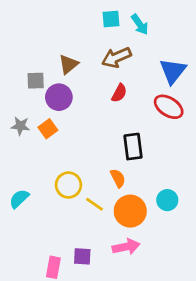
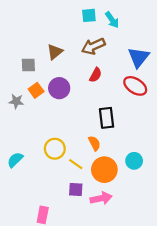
purple circle: (59, 97) -> (59, 88), moved
orange square: (48, 129) -> (36, 90), moved
purple square: (82, 256) -> (76, 189), moved

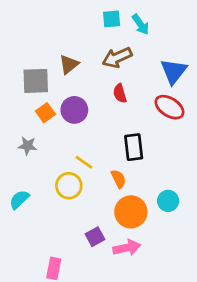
gray square: (28, 65) -> (36, 81), size x1.5
red semicircle: (96, 75) -> (120, 93), turned 136
gray star: (16, 101) -> (27, 146), moved
yellow line: (76, 164) -> (84, 162), moved
purple square: (76, 189) -> (95, 237), turned -32

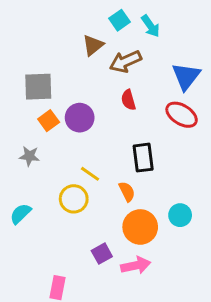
cyan square: (112, 19) -> (120, 20), turned -30
brown triangle: (69, 64) -> (93, 45), moved

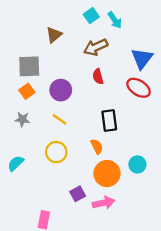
brown triangle: (93, 45) -> (54, 35), moved
orange square: (49, 121) -> (27, 91), moved
yellow line: (90, 174) -> (60, 119), moved

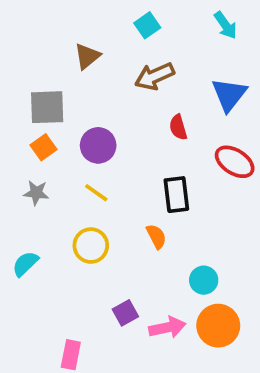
cyan arrow: (115, 20) -> (226, 25), moved
red semicircle: (98, 77) -> (178, 127), moved
red ellipse: (139, 88) -> (235, 162), moved
cyan circle: (137, 164) -> (204, 280), moved
orange circle: (107, 174) -> (218, 326), moved

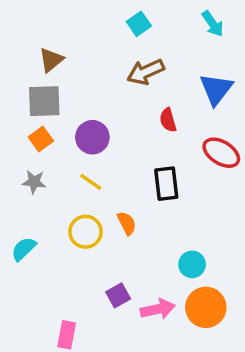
brown triangle: (87, 56) -> (51, 60), moved
orange semicircle: (156, 236) -> (127, 223), moved

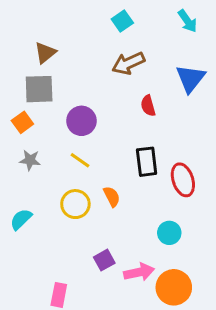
orange square: (41, 139) -> (22, 122), moved
red ellipse: (221, 153) -> (183, 180), moved, turned 40
orange circle: (206, 307) -> (174, 287), moved

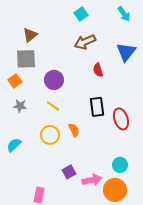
cyan circle: (169, 233) -> (120, 165), moved

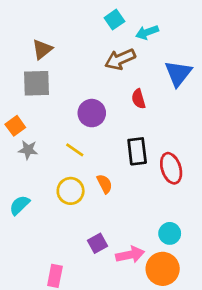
cyan arrow: (124, 14) -> (147, 32), moved, turned 105
purple circle: (54, 80) -> (92, 113), moved
orange square: (15, 81) -> (15, 126), moved

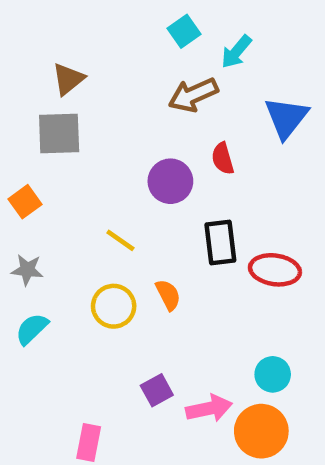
cyan arrow: (147, 32) -> (236, 52), turned -30
purple circle: (92, 113) -> (170, 181), moved
gray star: (28, 150) -> (27, 270), moved
red ellipse: (171, 168) -> (275, 270), turned -64

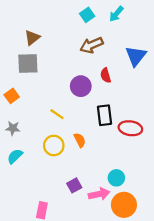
cyan arrow: (236, 52) -> (116, 14), moved
cyan circle: (273, 374) -> (116, 178), moved

